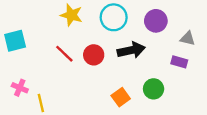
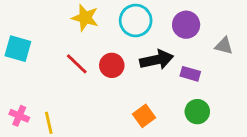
cyan square: (15, 41) -> (18, 49), turned 30
purple rectangle: (179, 62) -> (190, 74), moved
pink cross: (20, 88) -> (19, 116), moved
green circle: (154, 89) -> (197, 112), moved

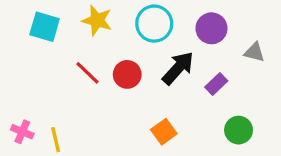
cyan square: (18, 49) -> (45, 27), moved
black arrow: (157, 60) -> (178, 68), turned -36
purple rectangle: (190, 74) -> (216, 84), turned -60
green circle: (197, 112) -> (239, 130), moved

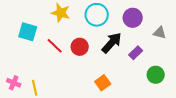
cyan square: (45, 27) -> (28, 32), moved
green circle: (239, 130) -> (156, 75), moved

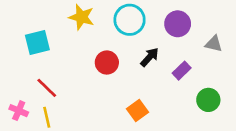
cyan square: (28, 32) -> (37, 42), turned -30
black arrow: (112, 43) -> (150, 57), size x0.7
red line: (55, 46) -> (47, 88), moved

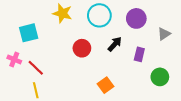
gray triangle: (214, 44) -> (164, 34), turned -48
purple rectangle: (182, 71) -> (139, 54), turned -32
pink cross: (19, 111) -> (14, 59), moved

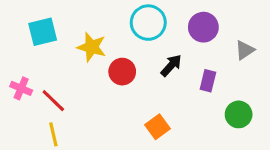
yellow star: (62, 13) -> (92, 47), moved
cyan square: (29, 33) -> (43, 32), moved

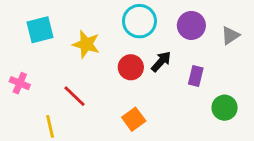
gray triangle: (245, 50) -> (230, 36), moved
red circle: (122, 72) -> (131, 67), moved
red line: (53, 101) -> (75, 96), moved
orange square: (157, 127) -> (134, 119), moved

